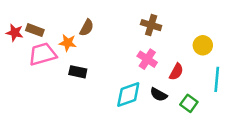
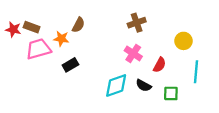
brown cross: (151, 25) -> (137, 23), turned -36
black rectangle: (78, 72) -> (70, 65), turned -42
green square: (189, 103) -> (171, 93), turned -35

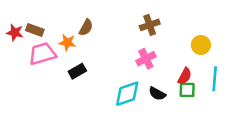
pink cross: (133, 53) -> (146, 59), turned 30
red semicircle: (160, 65) -> (185, 76), moved
green square: (171, 93) -> (187, 90), moved

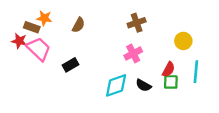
red star: (15, 32) -> (19, 41), moved
orange star: (67, 42) -> (44, 18), moved
pink trapezoid: (42, 54) -> (39, 49), turned 60

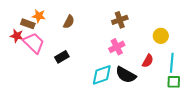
green square: (171, 82) -> (174, 82), moved
black semicircle: (143, 85) -> (126, 75), size x1.5

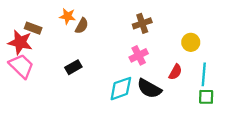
orange star: (39, 16) -> (68, 16), moved
red star: (17, 36) -> (20, 42), size x1.5
pink trapezoid: (34, 43) -> (21, 66), moved

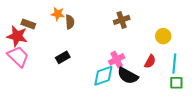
brown semicircle: (82, 26) -> (70, 22), turned -32
pink cross: (139, 55) -> (117, 59), moved

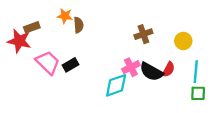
brown cross: (122, 20) -> (143, 34), moved
brown rectangle: (28, 24) -> (32, 27), turned -40
pink trapezoid: (18, 56) -> (48, 63), moved
black semicircle: (128, 76) -> (151, 72), moved

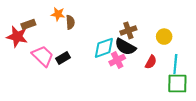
black semicircle: (151, 72) -> (125, 47), moved
cyan diamond: (116, 85) -> (104, 48), moved
green square: (198, 93) -> (177, 84), size x1.5

